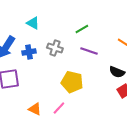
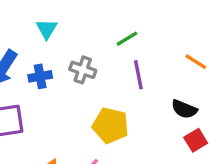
cyan triangle: (33, 23) -> (47, 29), turned 32
purple line: (89, 51) -> (138, 75), turned 60

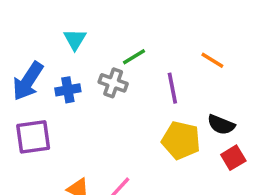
green line: (127, 39) -> (134, 57), moved
orange line: (196, 62) -> (212, 60), moved
yellow pentagon: (111, 126) -> (181, 140), moved

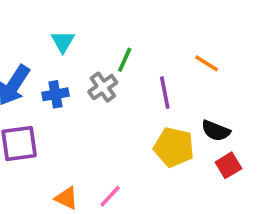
green line: (134, 57) -> (125, 60), turned -35
gray cross: (113, 83) -> (103, 87), turned 36

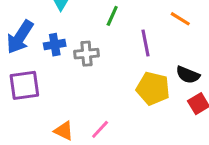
gray cross: (103, 87) -> (86, 54), moved, turned 30

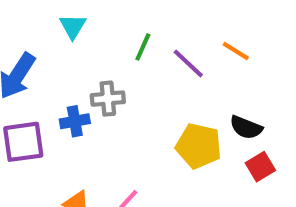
purple line: (145, 43) -> (188, 63), moved, turned -36
blue cross: (55, 45) -> (75, 121), moved

